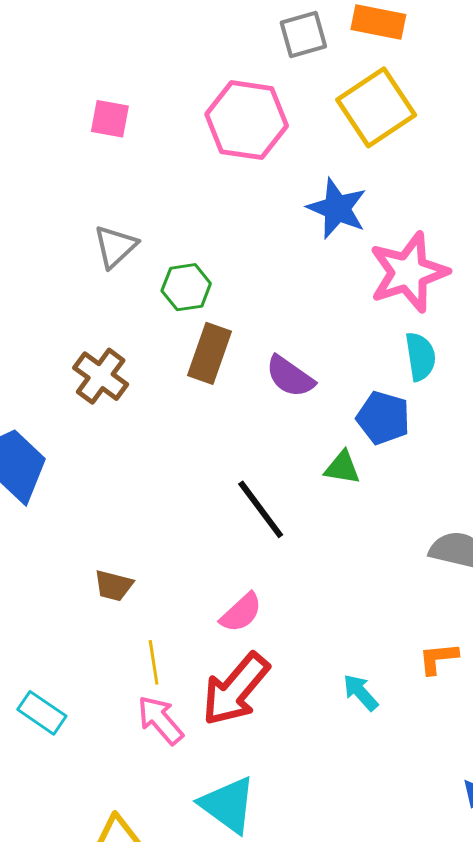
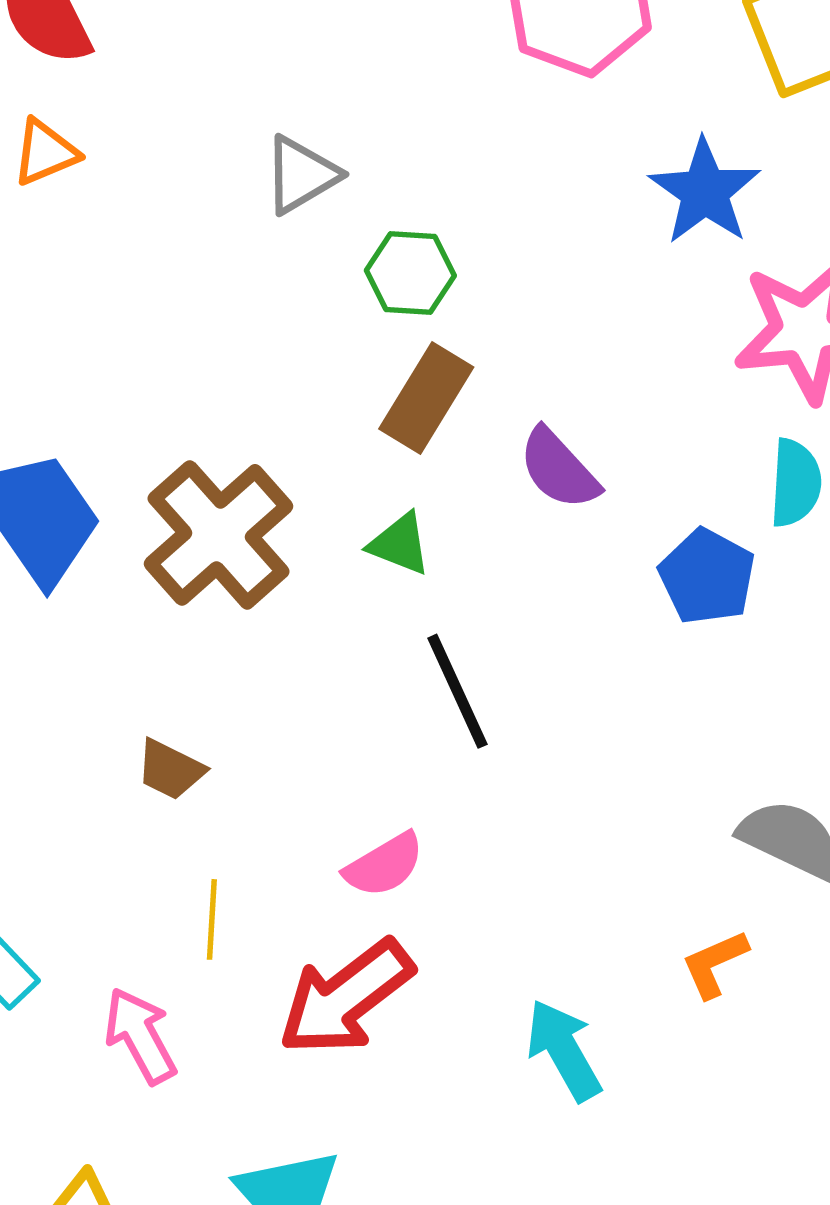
brown cross: (101, 376) -> (219, 535), moved, size x1.5
green triangle: (342, 468) -> (400, 544), moved
orange L-shape: (438, 658) -> (715, 964), moved, turned -30
cyan arrow: (361, 692) -> (564, 1050), size x1.4
pink arrow: (160, 720) -> (140, 1036), moved

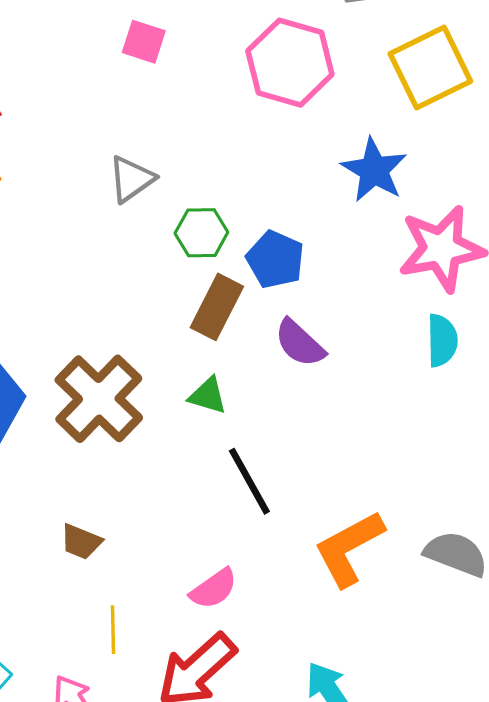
blue pentagon: (707, 577) -> (275, 259), moved
orange L-shape: (715, 964) -> (349, 548), moved, size x1.8

